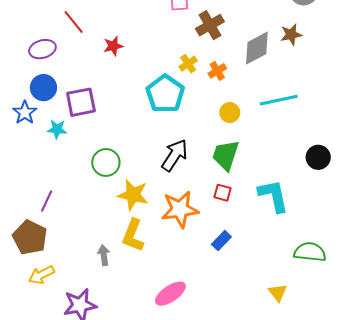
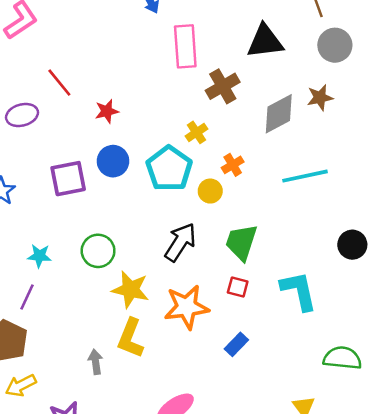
orange cross: (217, 71) -> (233, 165), moved
blue circle: (43, 88) -> (113, 161), moved
yellow circle: (230, 113) -> (210, 191), moved
cyan star: (57, 129) -> (39, 256), moved

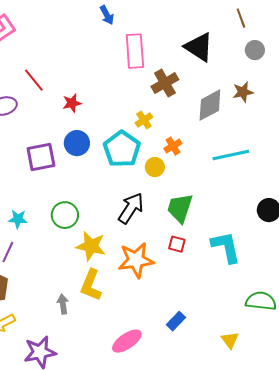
black triangle: (265, 41) -> (199, 47), turned 40
gray circle: (335, 45) -> (255, 50), size x0.7
blue rectangle: (236, 344) -> (176, 321), moved

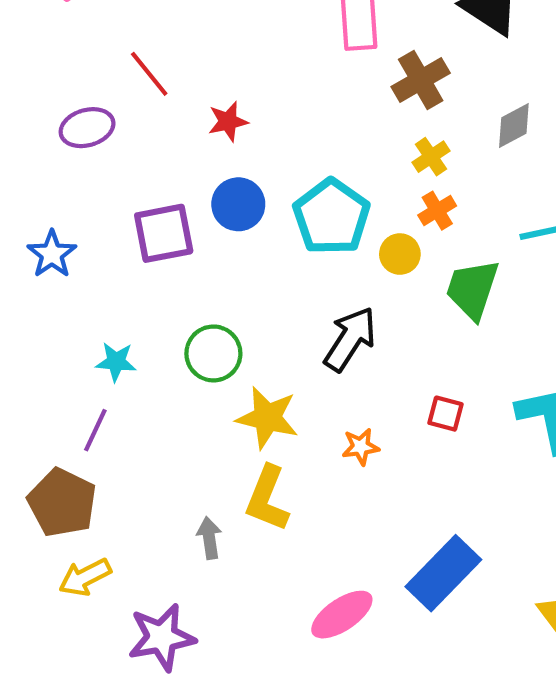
gray diamond: (210, 105) -> (514, 126), size x0.7
yellow cross: (144, 120) -> (431, 157), moved
green trapezoid: (180, 208) -> (472, 289), moved
orange star: (136, 260) -> (361, 447), size x0.5
blue rectangle: (176, 321) -> (443, 573), size x1.8

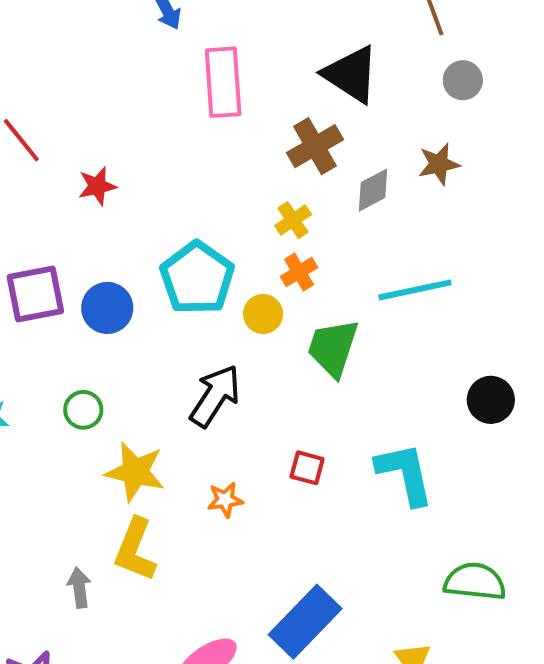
brown cross: (421, 80) -> (315, 146), moved
blue circle: (238, 204) -> (107, 308), moved
green circle: (213, 353) -> (83, 410), size x0.7

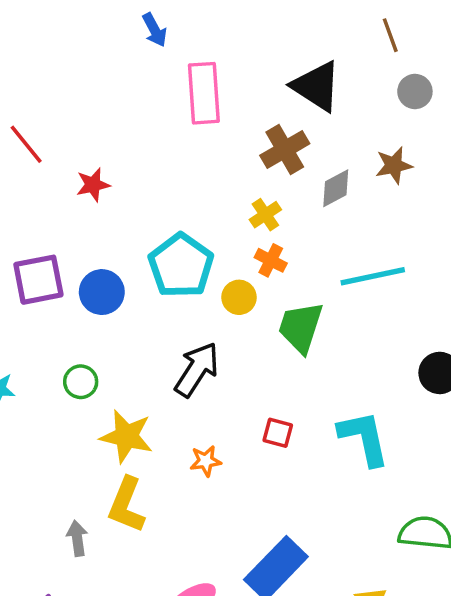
orange cross: (299, 272) -> (271, 260), turned -32

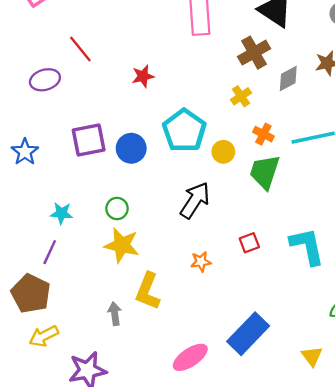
red star: (93, 185) -> (143, 76), moved
orange cross: (271, 260) -> (263, 134), moved
red square: (278, 433) -> (249, 243), turned -36
yellow star: (126, 436) -> (122, 245), moved

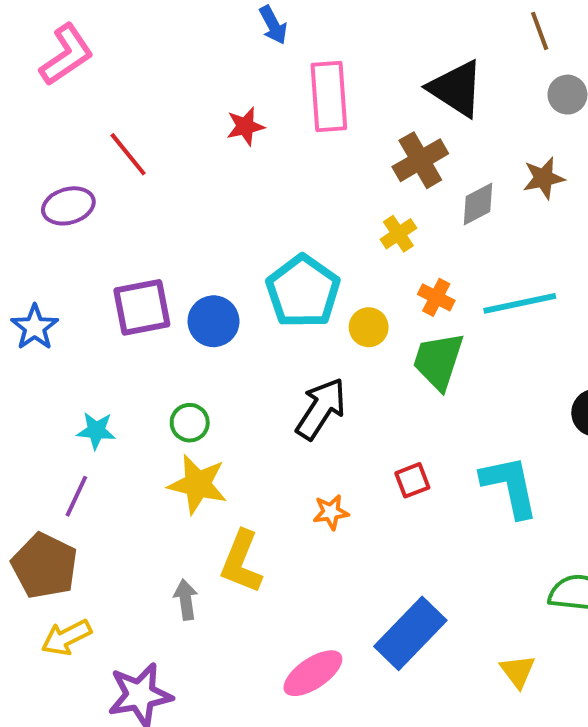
red star: (143, 76) -> (245, 126), moved

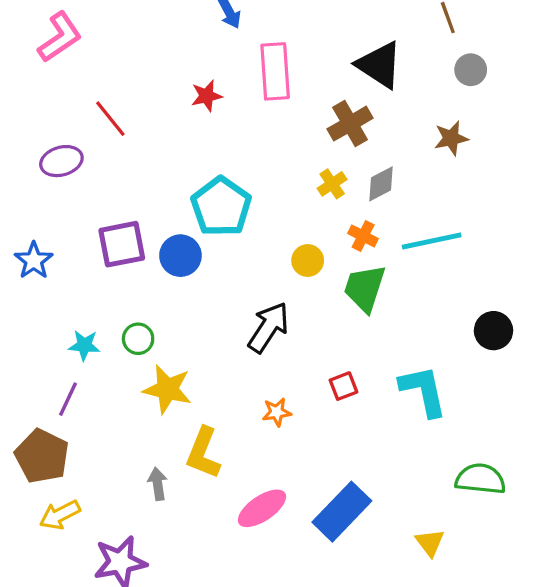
gray diamond: (478, 204) -> (381, 184), moved
cyan pentagon: (303, 291) -> (221, 207), moved
green circle: (190, 423) -> (138, 339), moved
pink ellipse: (313, 673) -> (262, 508), moved

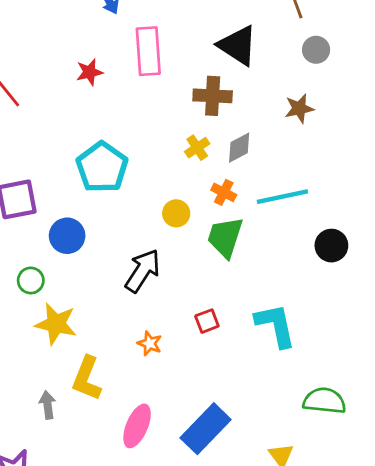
brown cross: (350, 124) -> (213, 96), turned 33
blue circle: (180, 256) -> (67, 236), moved
black circle: (494, 331) -> (331, 246), moved
orange star: (277, 412) -> (150, 343), turned 30
pink ellipse: (262, 508) -> (137, 426), turned -33

